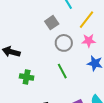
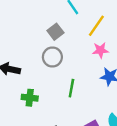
gray circle: (64, 43) -> (52, 57), moved
green line: (62, 71) -> (71, 88), turned 42

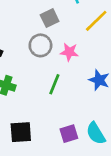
pink star: (100, 50) -> (69, 52), moved

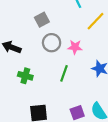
gray square: (50, 18) -> (42, 20), moved

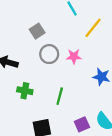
green line: (64, 73) -> (60, 96), moved

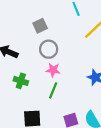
pink star: (74, 57) -> (53, 70), moved

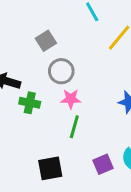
green cross: (21, 81) -> (30, 103), moved

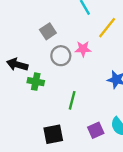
pink star: (71, 99) -> (83, 49), moved

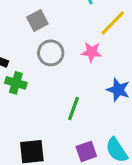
pink star: (83, 49) -> (92, 52), moved
green line: (72, 100) -> (73, 108), moved

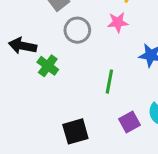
green cross: (16, 83) -> (48, 66), turned 30

